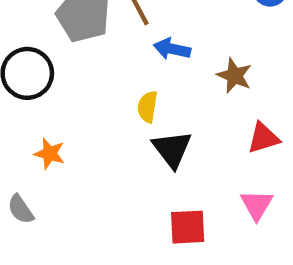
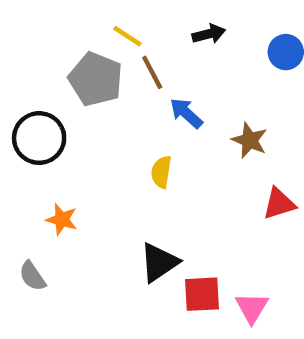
blue arrow: (172, 49) -> (186, 113), turned 30
black triangle: (172, 149) -> (159, 262), moved, turned 33
pink triangle: (257, 205) -> (252, 308), moved

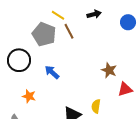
blue arrow: (186, 113) -> (52, 72), moved
brown star: (250, 140) -> (109, 70), moved
yellow semicircle: (161, 172) -> (96, 106), moved

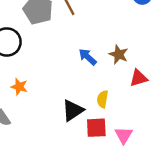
blue arrow: (52, 72) -> (88, 57), moved

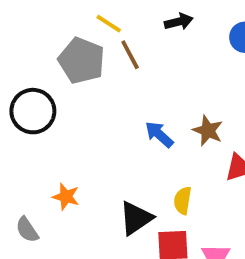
orange star: (19, 87) -> (66, 197), moved

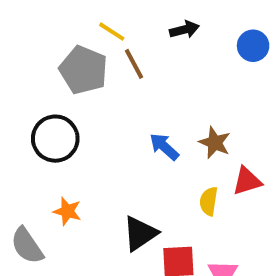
black circle: (33, 111) -> (55, 139), moved
yellow semicircle: (183, 201) -> (209, 201), moved
gray semicircle: (27, 230) -> (27, 246), size x1.4

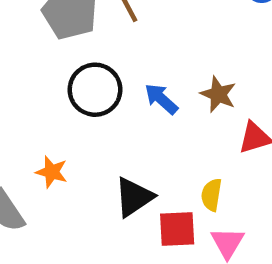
black circle: (55, 139) -> (95, 90), moved
yellow semicircle: (209, 201) -> (211, 195), moved

